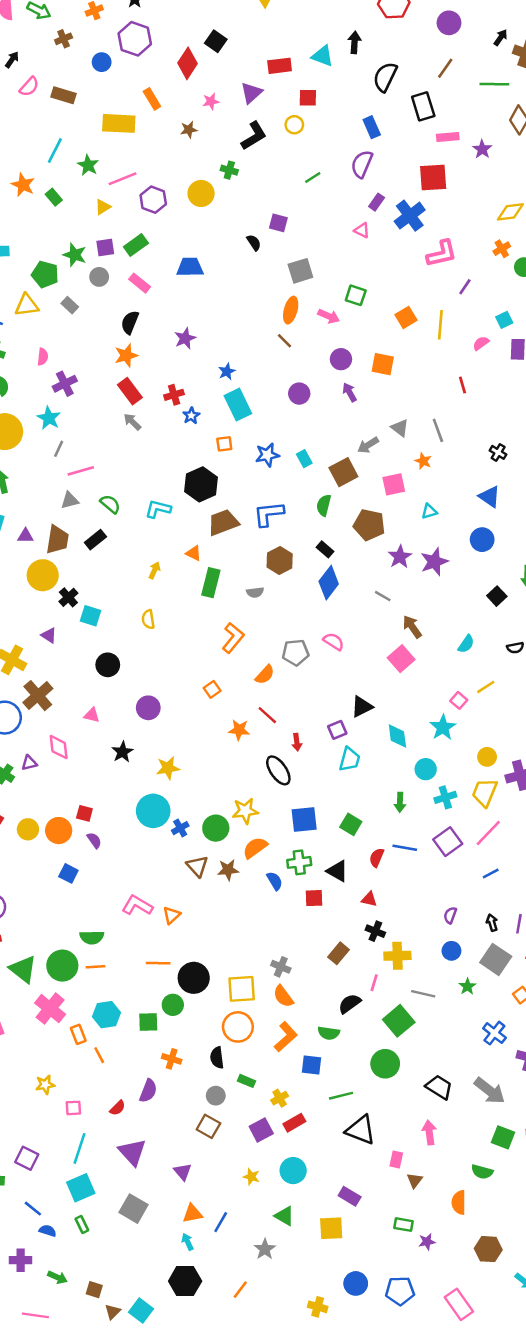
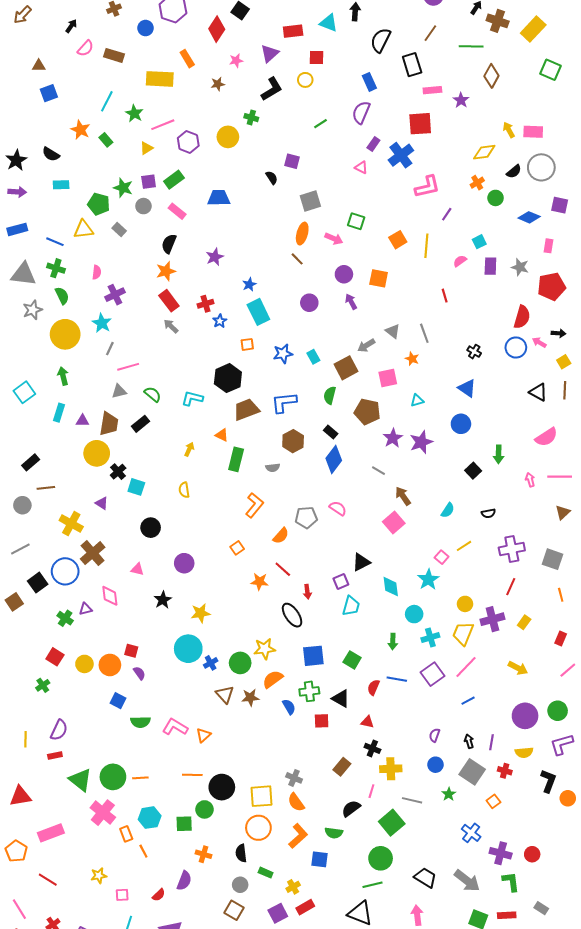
green semicircle: (92, 937) -> (140, 722), moved
green line: (341, 1096) -> (372, 885), moved

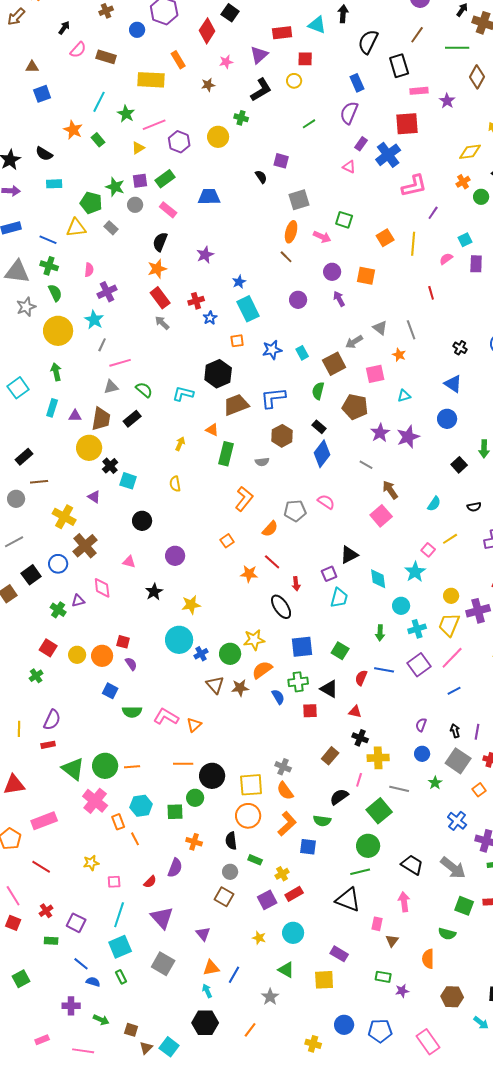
blue circle: (65, 571) -> (58, 564), size x0.7

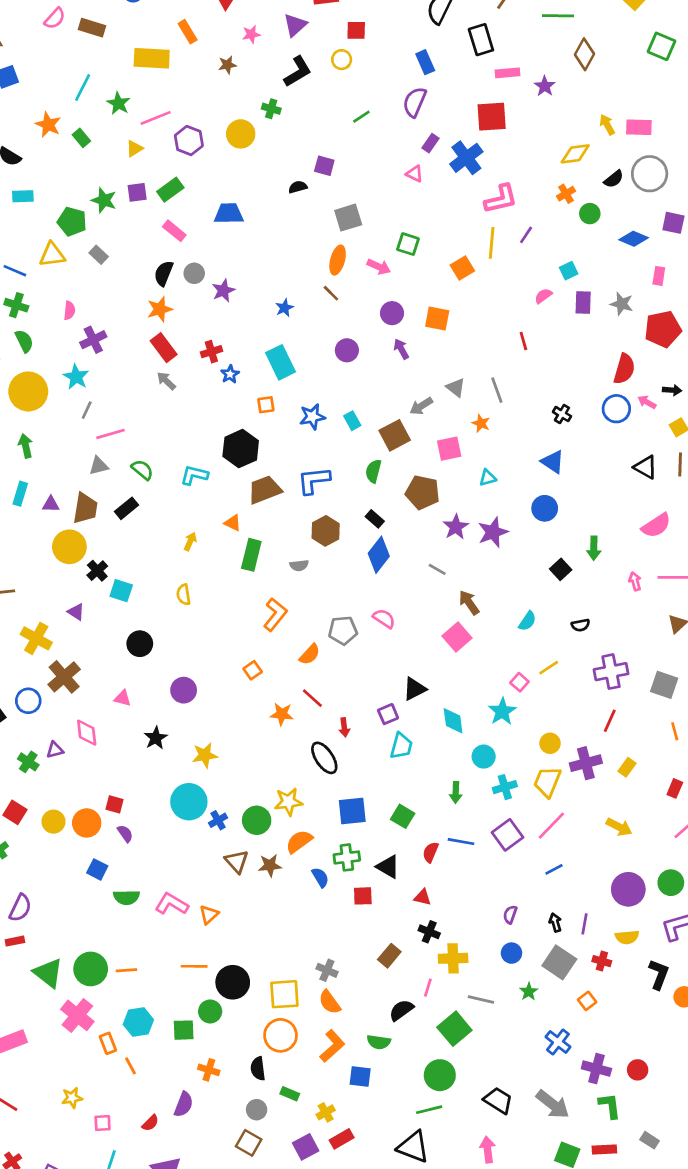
black semicircle: (261, 177) -> (298, 187), turned -72
gray circle: (135, 205) -> (194, 273), moved
yellow line: (413, 244) -> (492, 243), moved
blue star: (239, 282) -> (284, 308), moved

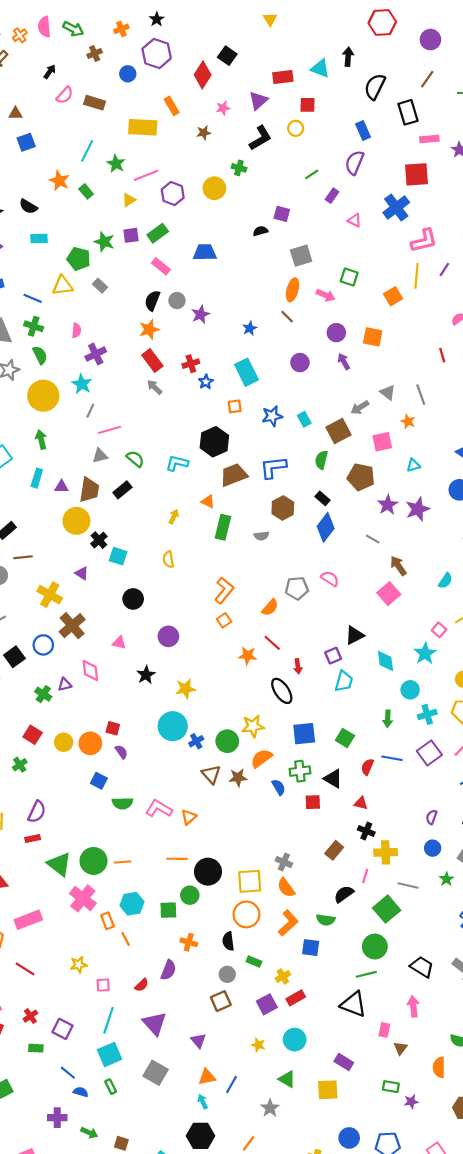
purple rectangle: (431, 143) -> (332, 196), moved
orange L-shape: (275, 615) -> (224, 590), moved
brown square: (249, 1143) -> (221, 1001), turned 36

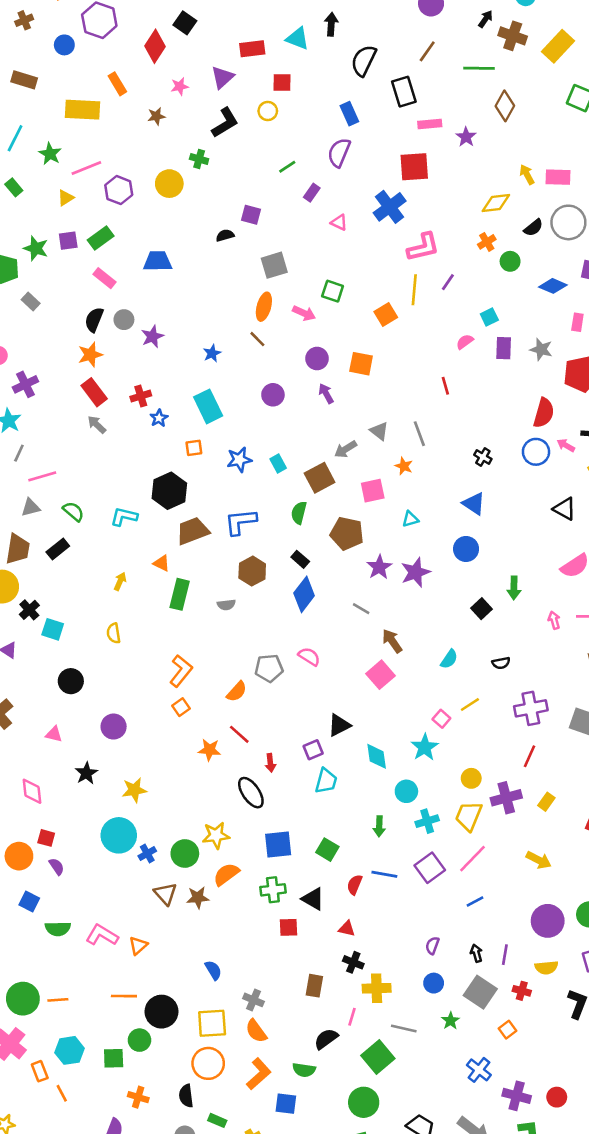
pink diamond: (90, 671) -> (32, 791), moved
blue semicircle: (279, 787) -> (213, 970), moved
brown rectangle: (334, 850) -> (314, 986), turned -30

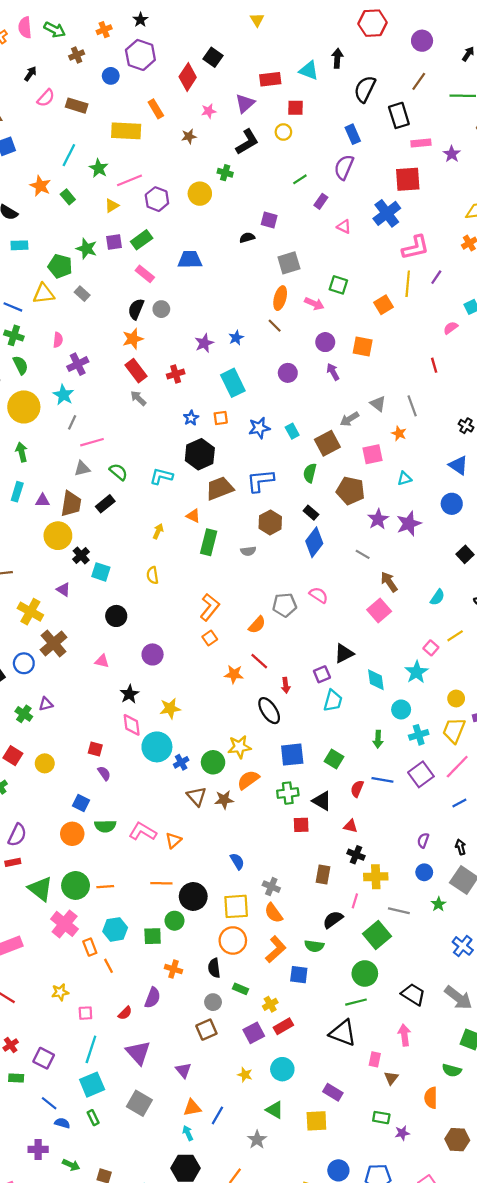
purple star: (152, 336) -> (204, 343), moved
blue star: (159, 418) -> (191, 418), moved
pink diamond: (32, 791) -> (132, 725), moved
orange circle: (19, 856) -> (72, 834), moved

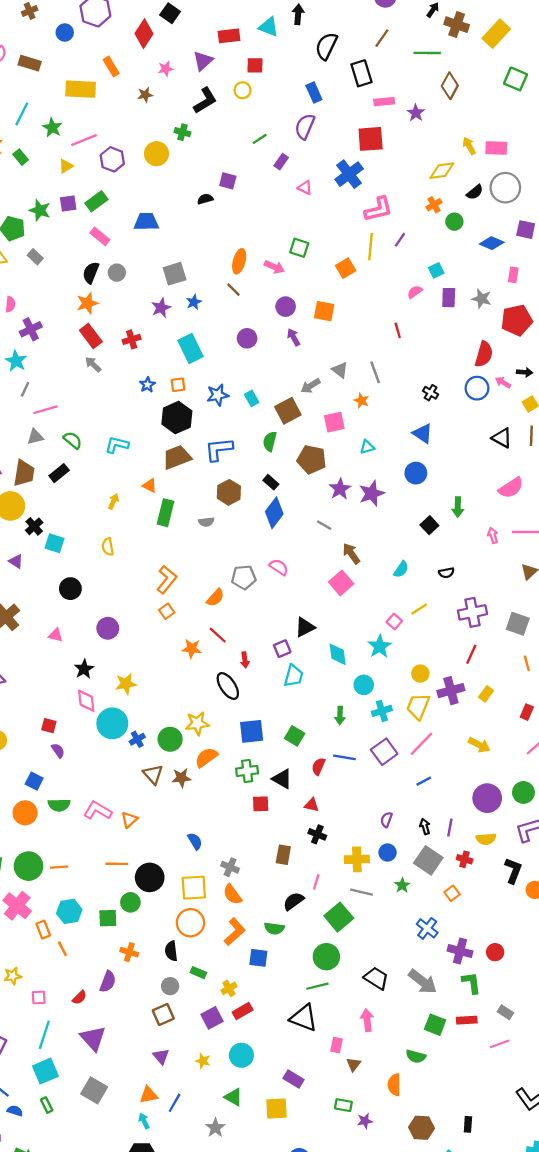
gray square: (289, 263) -> (175, 274), moved
black hexagon: (200, 454) -> (177, 418), moved
yellow cross: (376, 877) -> (357, 859), moved
purple triangle: (183, 1070) -> (161, 1056), moved

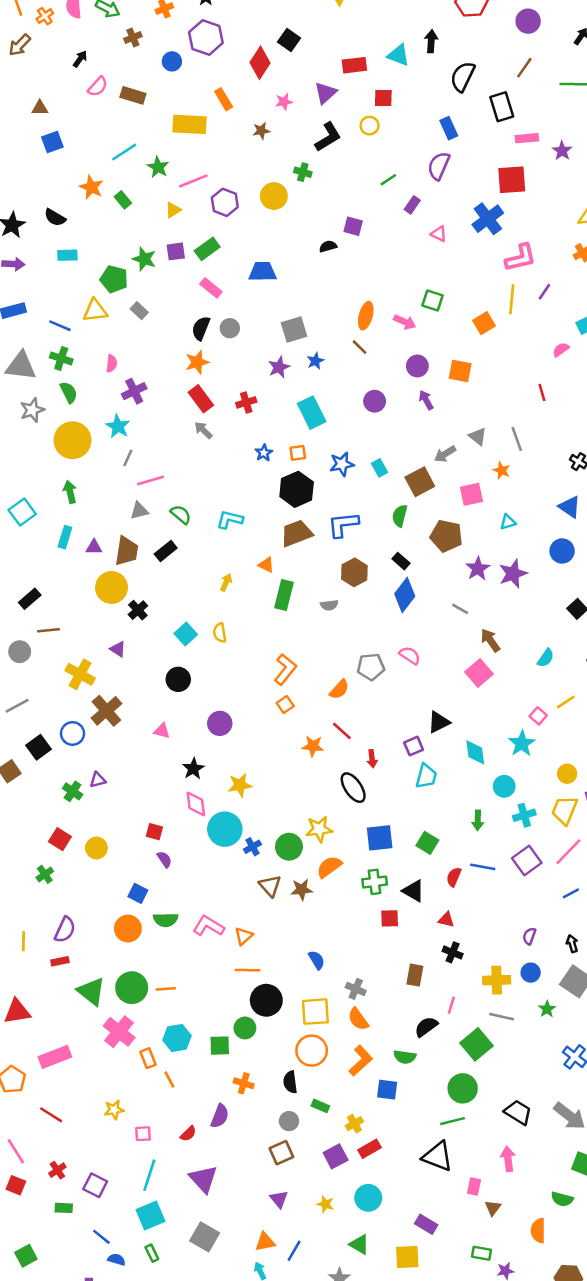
cyan line: (22, 114) -> (124, 152), turned 30
cyan square: (55, 543) -> (186, 634), moved, turned 30
orange line: (117, 864) -> (247, 970), moved

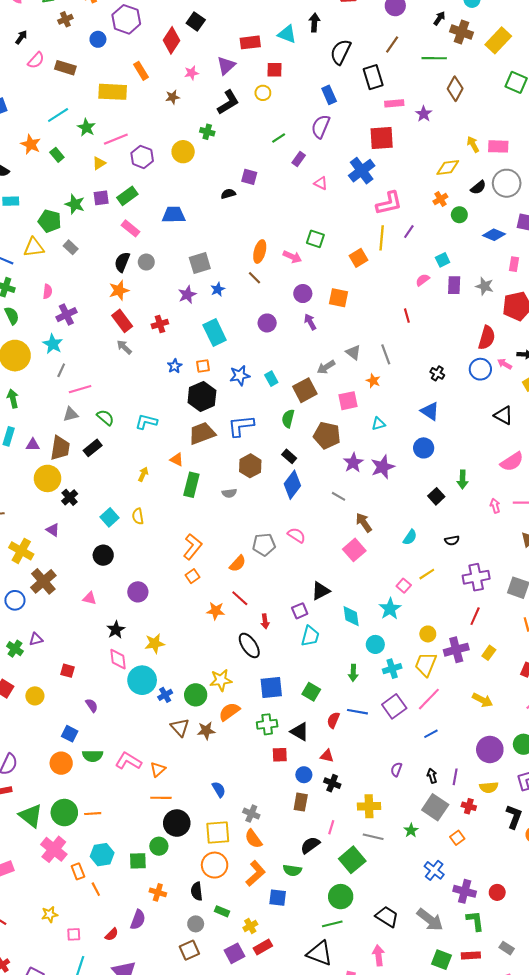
red square: (154, 832) -> (67, 671), moved
blue circle: (531, 973) -> (304, 775), moved

